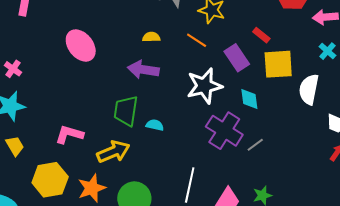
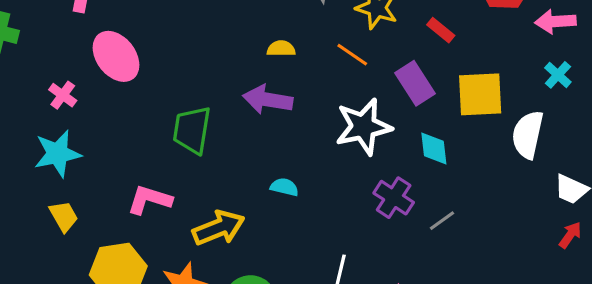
red rectangle: (261, 35) -> (441, 30), moved
pink ellipse: (81, 46) -> (116, 56), moved
green trapezoid: (126, 111) -> (192, 130), moved
purple cross: (224, 131) -> (394, 198), size x0.7

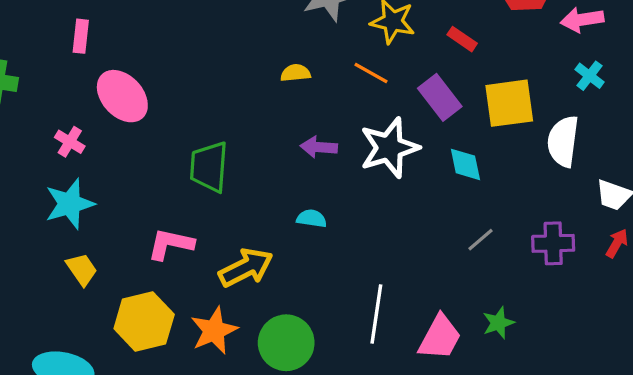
purple arrow: (268, 100) -> (319, 147), moved, size x0.7
purple cross: (394, 198) -> (553, 243), moved, turned -30

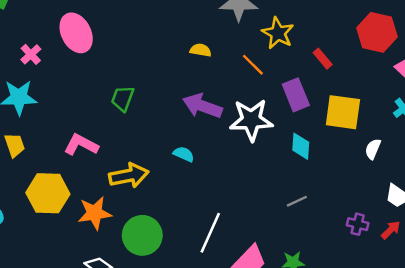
white semicircle: (563, 141) -> (373, 149), size x0.6
purple arrow: (319, 147) -> (202, 106), size x1.5
green trapezoid: (209, 167) -> (123, 99), size x0.7
purple cross: (553, 243) -> (358, 224), moved, size x0.7

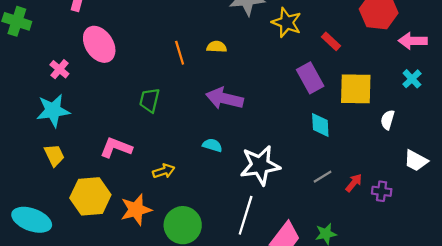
orange line: (253, 65) -> (180, 53), moved, turned 35
white star: (251, 120) -> (260, 165), moved
yellow arrow: (129, 176) -> (164, 171), size x0.6
red arrow: (391, 230) -> (354, 183), moved

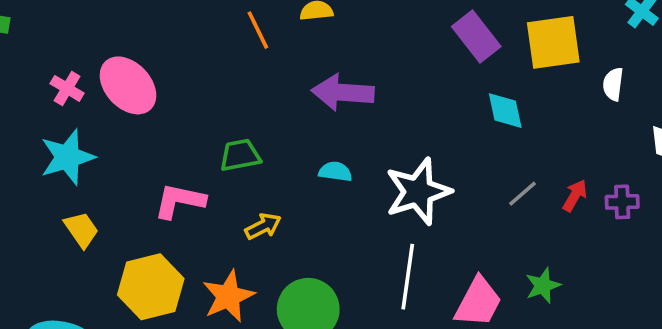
pink ellipse: (99, 44) -> (128, 85), moved
green trapezoid: (150, 100) -> (240, 155), moved, turned 75

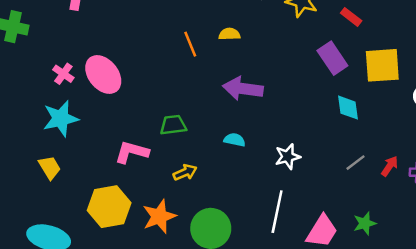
white star: (418, 192) -> (288, 157), size x0.6
yellow trapezoid: (81, 230) -> (50, 168), moved

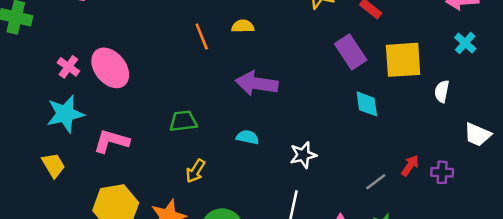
pink L-shape: (132, 152) -> (111, 141), moved
gray line: (356, 163) -> (376, 182), moved
yellow arrow: (185, 172) -> (195, 171), turned 145

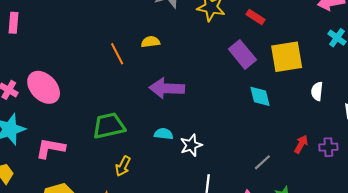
white semicircle: (442, 91) -> (317, 91), moved
green trapezoid: (183, 121) -> (109, 126), size x1.4
white star: (303, 155) -> (191, 145), moved
gray line: (376, 182) -> (262, 162), moved

